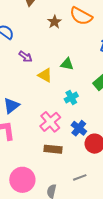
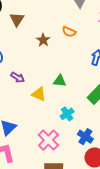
orange semicircle: (81, 16) -> (69, 32), size x0.6
blue cross: (79, 128) -> (85, 137), moved

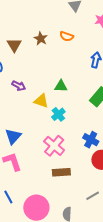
brown triangle: (17, 19) -> (14, 45), moved
brown star: (43, 40) -> (41, 39), moved
cyan cross: (67, 114) -> (58, 114), moved

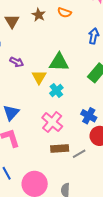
green triangle: (61, 86) -> (59, 62), size x1.5
yellow triangle: (41, 101) -> (39, 77), turned 42
gray line: (93, 196) -> (79, 154), moved

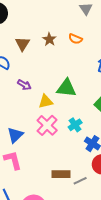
yellow triangle: (39, 77) -> (46, 101), turned 42
cyan cross: (56, 91) -> (75, 125), moved
pink cross: (52, 122) -> (47, 125), moved

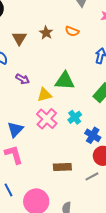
gray line: (80, 181) -> (92, 176), moved

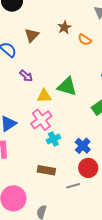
brown star: (46, 33) -> (64, 27), moved
cyan cross: (75, 117) -> (53, 139), moved

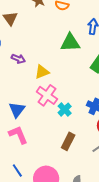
green triangle: (67, 86) -> (70, 43), moved
brown rectangle: (46, 170) -> (68, 141), turned -54

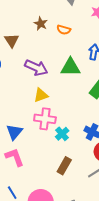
purple arrow: (18, 59) -> (36, 68), moved, size x1.6
pink cross: (47, 95) -> (45, 119), turned -30

